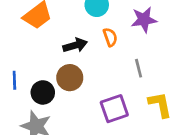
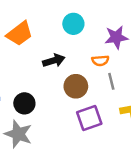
orange semicircle: (110, 37) -> (100, 61), moved, turned 105
brown circle: (70, 78) -> (76, 86), moved

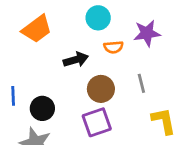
orange semicircle: (100, 61) -> (113, 47), moved
purple square: (89, 118) -> (97, 122), moved

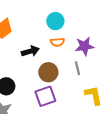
cyan circle: (98, 18) -> (55, 21), moved
purple star: (147, 33) -> (85, 46), moved

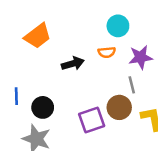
cyan circle: (55, 21) -> (118, 26), moved
brown circle: (48, 72) -> (119, 107), moved

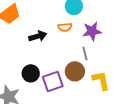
black circle: (43, 107) -> (31, 73), moved

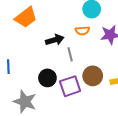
gray line: (85, 53) -> (70, 54), moved

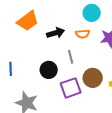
black arrow: (55, 40) -> (56, 33), moved
black circle: (47, 78) -> (49, 70), moved

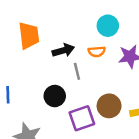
orange trapezoid: (28, 21) -> (29, 36), turned -60
gray line: (71, 57) -> (77, 71), moved

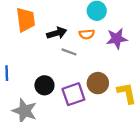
gray line: (77, 71) -> (69, 52), turned -56
black circle: (55, 96) -> (44, 85), moved

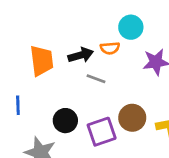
orange trapezoid: (26, 20) -> (42, 61), moved
orange semicircle: (87, 34) -> (110, 48), moved

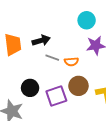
cyan circle: (131, 27) -> (87, 20), moved
orange semicircle: (110, 48) -> (71, 62), moved

